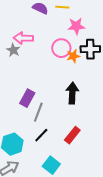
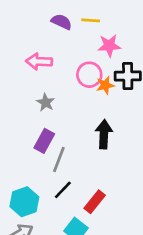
gray star: (13, 50) -> (46, 102), moved
red rectangle: (72, 135) -> (95, 202), moved

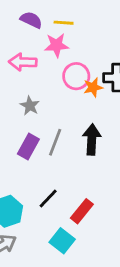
yellow line: (91, 20) -> (64, 23), moved
purple semicircle: (62, 22) -> (31, 20), moved
pink star: (109, 46) -> (57, 45), moved
gray line: (59, 159) -> (55, 142), moved

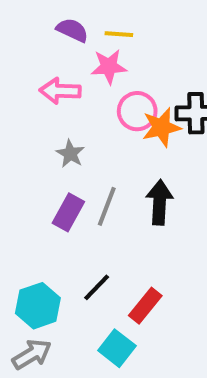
orange star: (93, 87) -> (161, 127), size x1.4

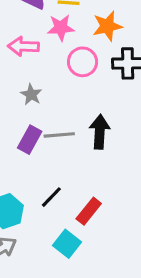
orange star: (161, 127) -> (107, 26), moved
gray line: (107, 206) -> (59, 135), turned 64

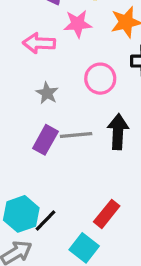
pink circle: (83, 62) -> (100, 79), moved
black line: (51, 197) -> (45, 220), moved

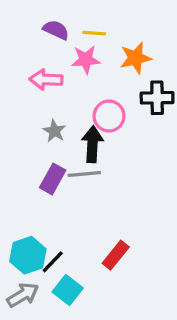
black arrow: (118, 132) -> (92, 144), moved
cyan square: (84, 248) -> (68, 290), moved

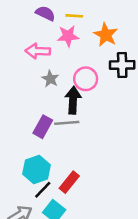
orange star: (136, 58) -> (106, 35), turned -30
gray star: (54, 131) -> (50, 79), moved
cyan hexagon: (28, 255) -> (37, 169), moved
red rectangle: (116, 255) -> (69, 182), moved

